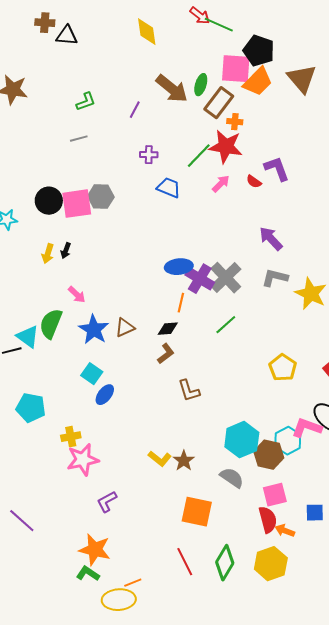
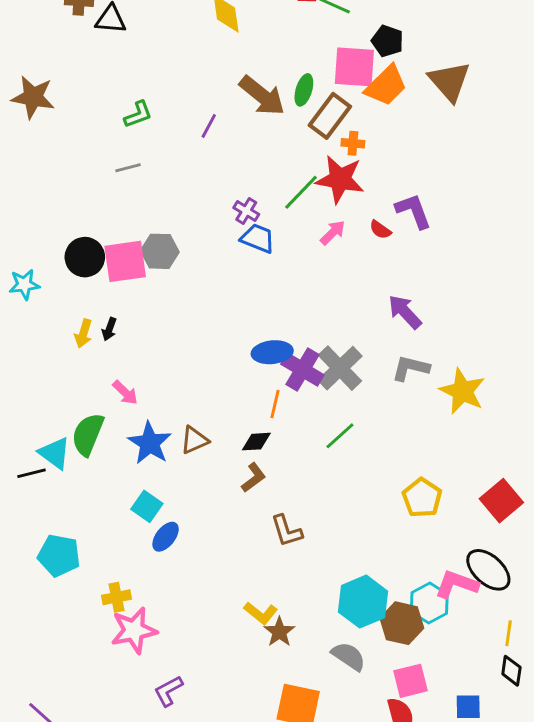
black pentagon: (259, 51) -> (387, 41), size x0.7
purple cross: (149, 155) -> (246, 211), moved, turned 30
yellow L-shape: (160, 459) -> (261, 613), moved

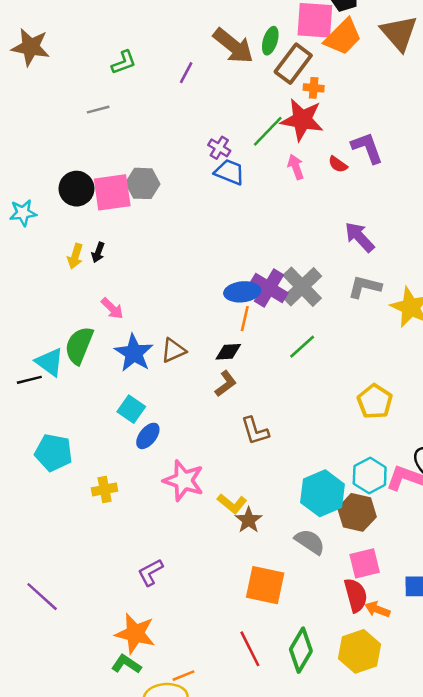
gray line: (128, 168) -> (98, 110), moved
pink arrow: (333, 233) -> (296, 167), turned -65
blue ellipse: (272, 352) -> (242, 292), moved
cyan hexagon: (429, 603) -> (370, 475), moved
pink star: (134, 630) -> (184, 481), moved, turned 30

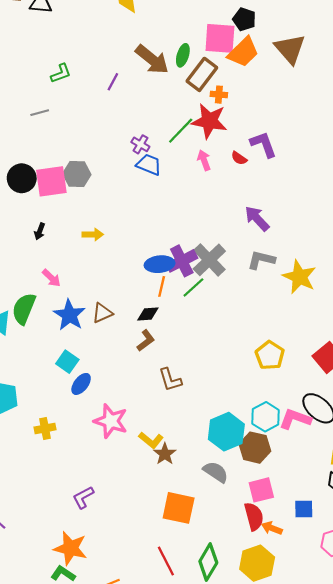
yellow arrow: (75, 256) -> (93, 234), moved, turned -108
purple cross: (269, 288) -> (182, 261), turned 32
green line: (302, 347) -> (193, 287), moved

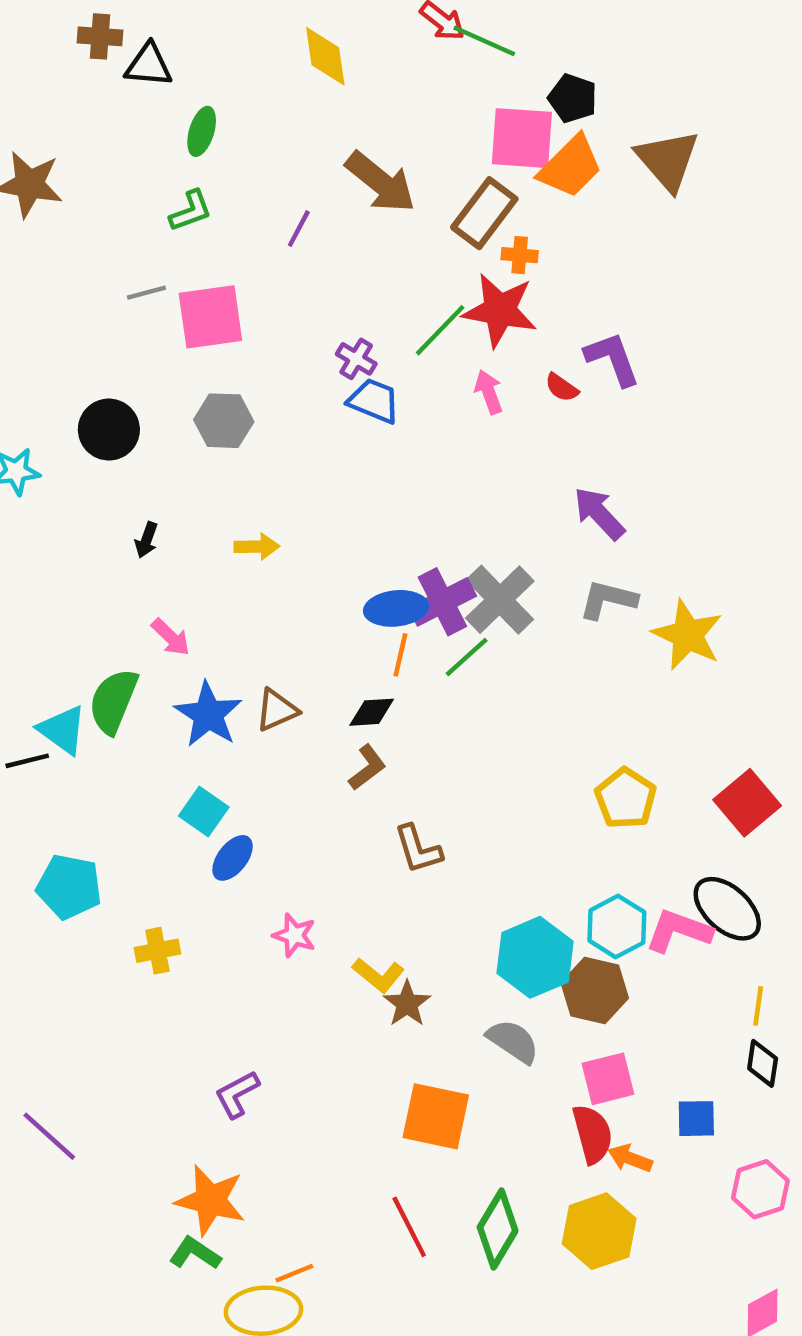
green ellipse: (183, 55) -> (202, 131), moved
pink square: (51, 181) -> (210, 317), moved
pink star: (111, 421) -> (294, 935), size x0.6

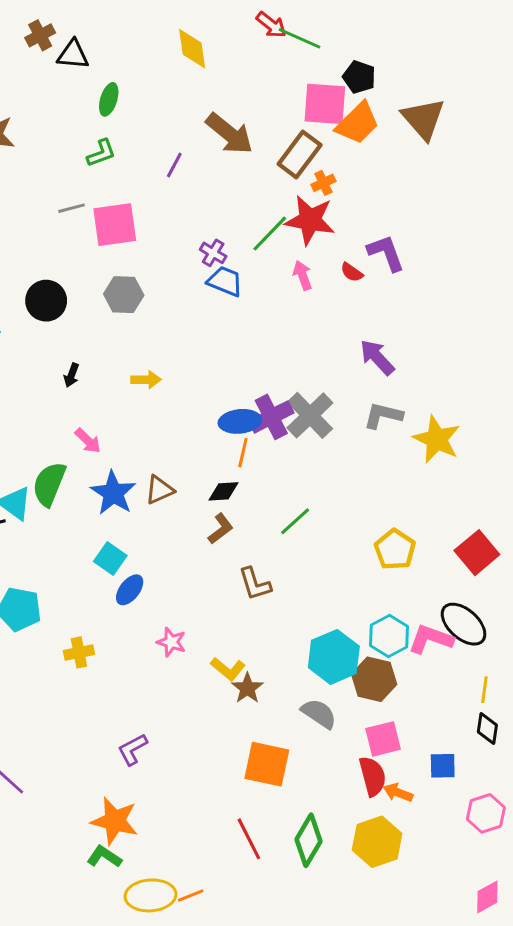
brown cross: (100, 36) -> (40, 35), turned -32
orange cross: (520, 255) -> (323, 183), turned -30
green line: (467, 657) -> (295, 521), moved
orange line: (294, 1273) -> (191, 895), moved

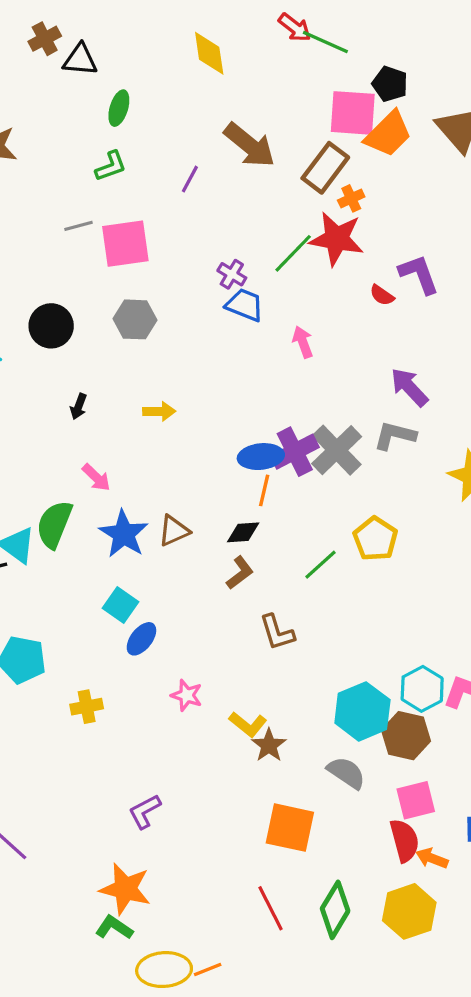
pink arrow: (303, 275) -> (303, 342), moved
gray L-shape: (383, 415) -> (395, 436), moved
yellow pentagon: (395, 550) -> (375, 539), moved

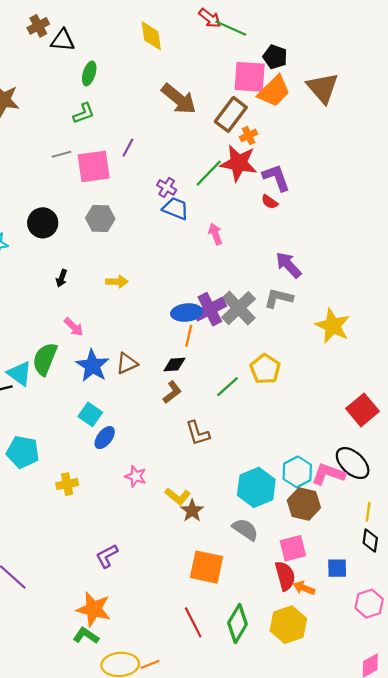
purple line: (190, 179) -> (128, 148), moved
purple L-shape: (419, 274) -> (276, 177), moved
brown hexagon: (406, 736) -> (304, 504), moved

